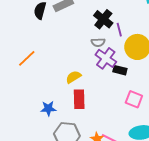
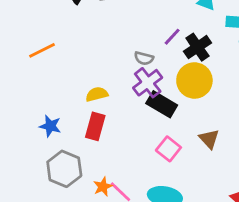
black cross: (103, 19) -> (197, 47), moved
purple line: (119, 30) -> (172, 37), moved, turned 40
black rectangle: (120, 70) -> (162, 104), size x1.5

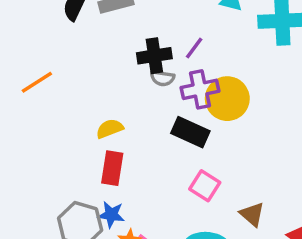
black cross: (197, 47) -> (154, 56), moved, turned 32
purple cross: (148, 83) -> (200, 89), moved, turned 32
blue star: (50, 126) -> (111, 215), moved
brown triangle: (209, 139) -> (252, 214), moved

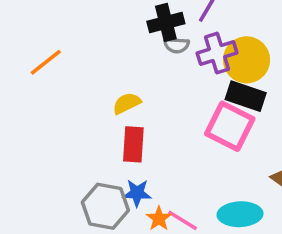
black rectangle: (190, 132) -> (246, 96), moved
pink square: (205, 186) -> (230, 126), moved, size x1.5

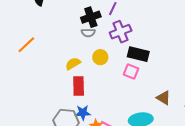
gray semicircle: (177, 45) -> (88, 33), moved
yellow circle: (247, 60) -> (100, 57), moved, size x0.6
pink square: (230, 126) -> (131, 72), size x0.6

